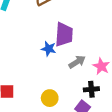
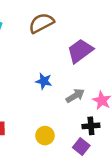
purple trapezoid: (64, 34) -> (80, 51), moved, turned -130

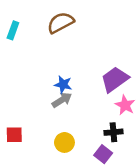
purple trapezoid: (80, 51) -> (115, 79), moved
gray arrow: (75, 96) -> (62, 100), moved

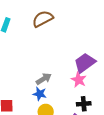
blue star: (63, 84) -> (40, 94), moved
pink star: (125, 105) -> (79, 80), moved

